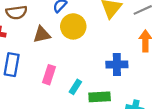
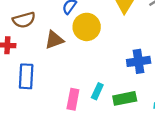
pink rectangle: (49, 75) -> (73, 99), moved

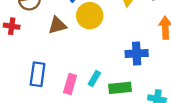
blue rectangle: (26, 76) -> (38, 74), moved

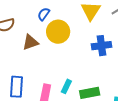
blue cross: (137, 53) -> (101, 46), moved

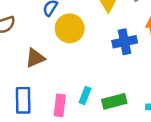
brown triangle: (30, 42) -> (35, 58), moved

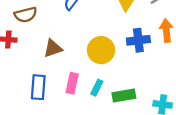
yellow circle: (70, 28) -> (101, 50), moved
pink rectangle: (60, 105) -> (72, 83), moved

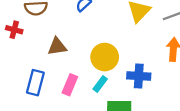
blue cross: (138, 40) -> (139, 76), moved
cyan rectangle: (97, 88) -> (100, 84), moved

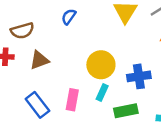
brown triangle: (57, 47) -> (39, 60), moved
blue rectangle: (35, 83) -> (37, 105), turned -40

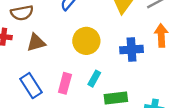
yellow circle: (101, 65) -> (86, 41), moved
blue cross: (139, 76) -> (132, 50), moved

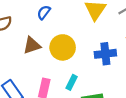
brown triangle: (36, 43) -> (32, 45), moved

